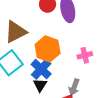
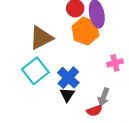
orange hexagon: (48, 49) -> (85, 31), moved

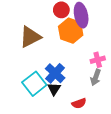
cyan square: (35, 71) -> (34, 84), moved
gray arrow: (104, 97) -> (96, 77), moved

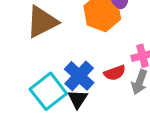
red semicircle: (79, 103) -> (115, 73), moved

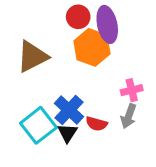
red semicircle: (115, 73) -> (97, 124), moved, turned 35

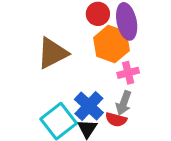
pink cross: (132, 90) -> (128, 73), moved
gray arrow: (129, 116) -> (124, 103), moved

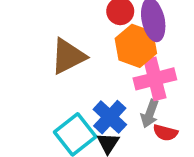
pink cross: (128, 73) -> (155, 79), size x1.6
red semicircle: (116, 120) -> (165, 133), moved

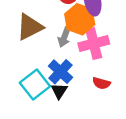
gray arrow: (150, 114) -> (64, 37), moved

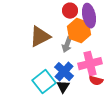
pink cross: (94, 44) -> (90, 64), moved

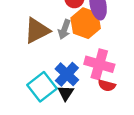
gray arrow: (67, 45) -> (64, 29), moved
pink cross: (90, 64) -> (99, 64), turned 30

